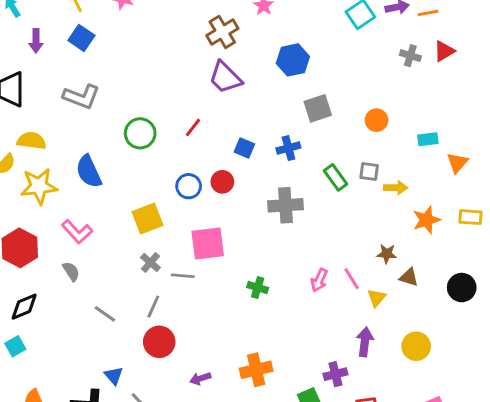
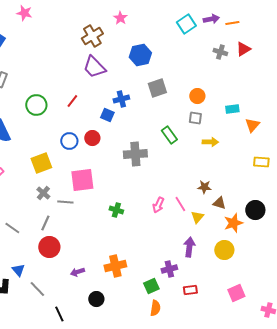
blue cross: (288, 148) -> (121, 99), moved
gray square: (369, 172) -> (195, 118), moved
orange star: (426, 220) -> (233, 223), moved

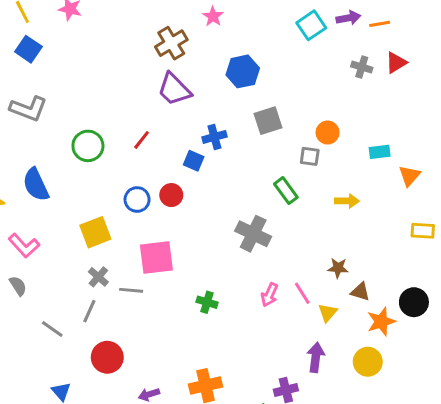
gray square: (195, 118) -> (310, 156), moved
gray cross: (135, 154) -> (253, 234), moved, turned 30
gray line: (45, 223) -> (89, 311), moved

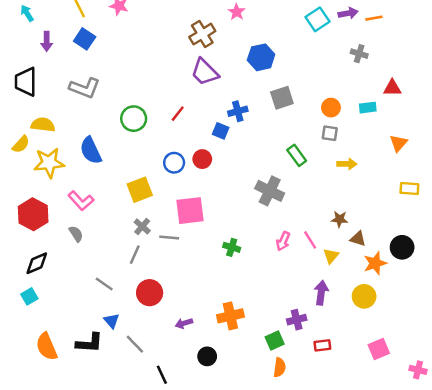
red triangle: (396, 63) -> (392, 88), moved, turned 30
cyan rectangle: (380, 152) -> (368, 108), moved
gray square: (310, 156) -> (330, 133), moved
gray line: (52, 329) -> (104, 284), moved

